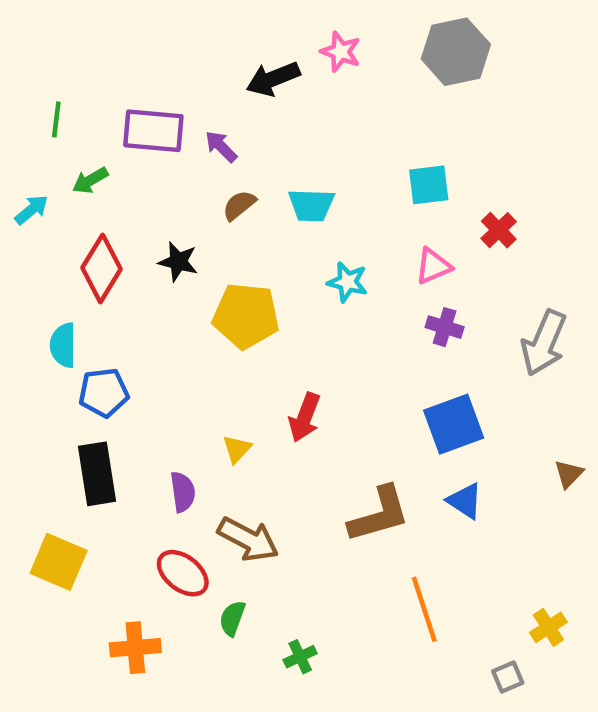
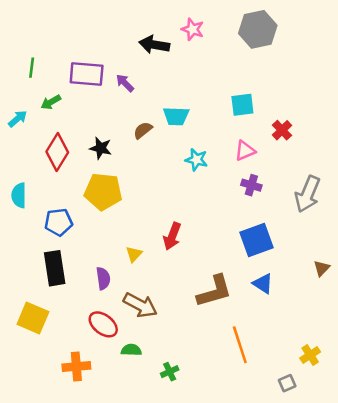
black arrow: (273, 79) -> (154, 45), turned 32
brown semicircle: (239, 205) -> (143, 130), moved
yellow pentagon: (246, 316) -> (103, 192), moved
cyan semicircle: (63, 345) -> (19, 195), moved
green semicircle: (232, 618) -> (131, 350), turned 72

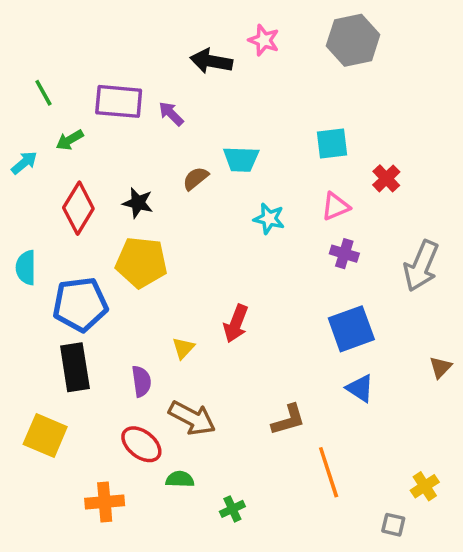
green line: (32, 68) -> (43, 93), turned -36
blue pentagon: (58, 222) -> (80, 304), size x1.4
brown L-shape: (214, 291) -> (288, 420), moved, size x0.7
gray square: (287, 383) -> (393, 525), turned 36

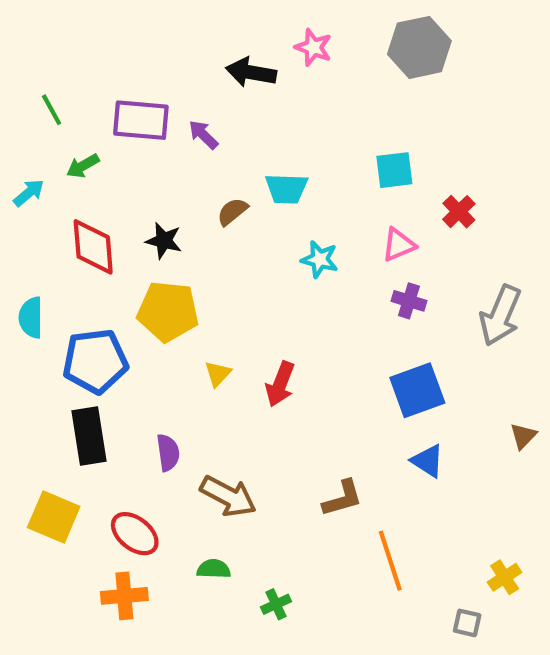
red diamond: (78, 208) -> (93, 247), turned -36
yellow triangle: (183, 348) -> (218, 374), moved
red ellipse: (141, 444) -> (135, 534), moved

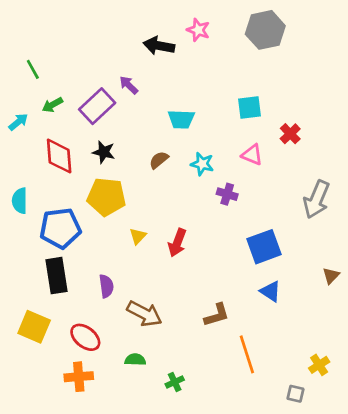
purple rectangle: (141, 120) -> (97, 106), moved, turned -48
brown semicircle: (232, 212) -> (159, 160), moved
pink triangle: (399, 245) -> (252, 155), turned 45
purple cross: (409, 301) -> (227, 194), moved

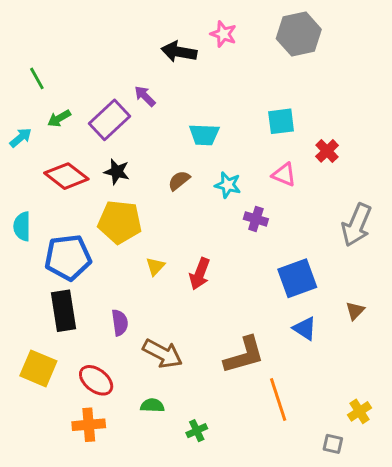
red diamond: (59, 156) -> (66, 176), turned -48
brown triangle: (331, 276) -> (355, 311), moved
brown L-shape: (217, 315) -> (244, 355), size x1.4

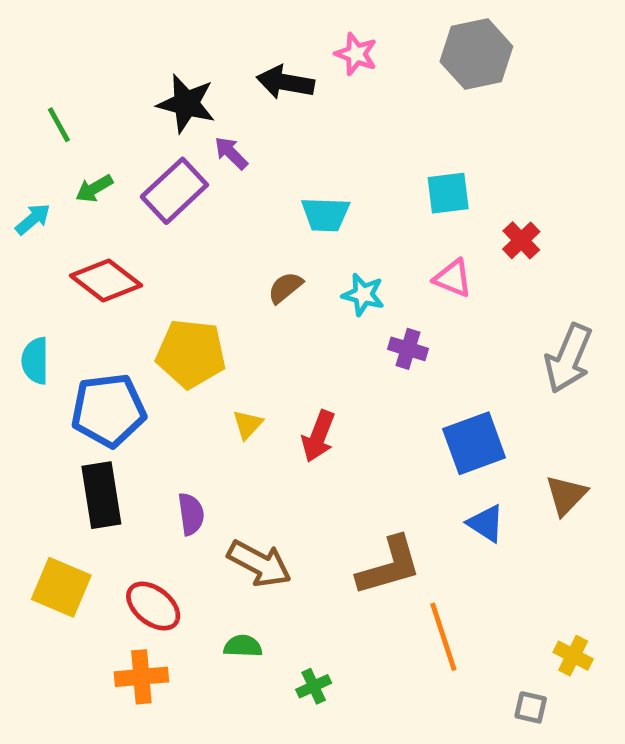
black star: (117, 172) -> (186, 104), moved, size x1.4
brown triangle: (355, 311) -> (566, 495), size x1.4
yellow cross: (359, 411) -> (573, 656), turned -30

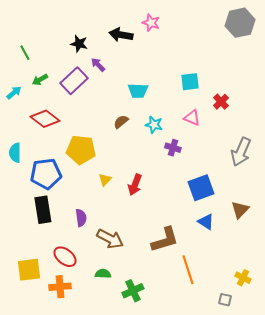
gray hexagon: (476, 54) -> (240, 23), moved
black star: (186, 104) -> (79, 44), size x0.7
yellow square: (61, 587) -> (29, 270), moved, turned -30
green cross: (314, 686) -> (133, 291), size x1.5

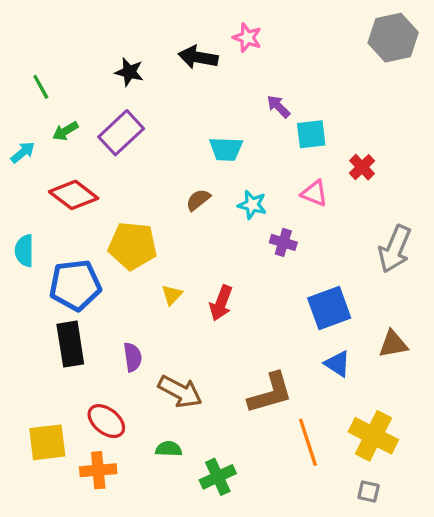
purple arrow: (98, 65) -> (278, 106), moved
brown triangle: (240, 210) -> (393, 344), turned 36
yellow cross: (243, 278) -> (373, 436), moved, size x1.8

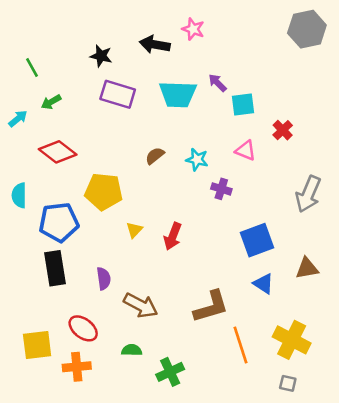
purple rectangle: (121, 133) -> (118, 94), moved, turned 60
cyan trapezoid: (226, 149) -> (178, 94), moved, size x1.4

